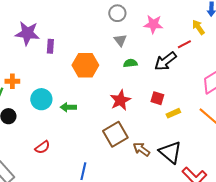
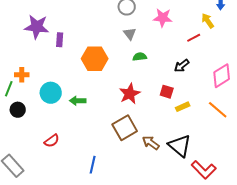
black arrow: (165, 61) -> (182, 66), moved, size x0.7

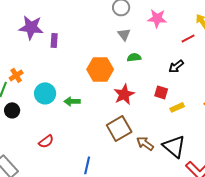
orange hexagon: (95, 59) -> (100, 69), moved
orange cross: (22, 75) -> (16, 75), turned -32

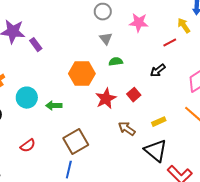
purple rectangle: (54, 40) -> (36, 45), turned -40
red square: (161, 92) -> (134, 95), moved, turned 32
yellow rectangle: (177, 107) -> (159, 122), moved
brown square: (119, 128) -> (76, 142), moved
brown arrow: (145, 143) -> (127, 129), moved

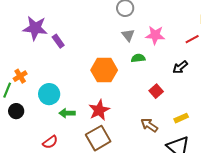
pink star: (139, 23) -> (155, 35), moved
red star: (106, 99) -> (99, 110), moved
green arrow: (54, 106) -> (67, 113), moved

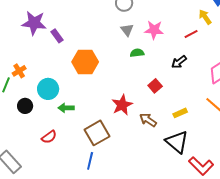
orange hexagon: (104, 70) -> (85, 62), moved
red star: (99, 110) -> (122, 105), moved
black circle: (16, 111) -> (25, 106), moved

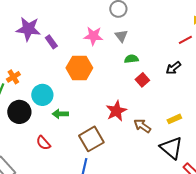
pink star: (154, 30) -> (93, 36), moved
red square: (155, 86) -> (142, 80), moved
black circle: (25, 106) -> (19, 112), size x1.5
red semicircle: (49, 137) -> (43, 143), turned 84

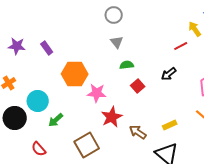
purple star: (28, 29) -> (17, 46), moved, size x0.7
pink star: (93, 36) -> (97, 93), moved
green arrow: (60, 114) -> (56, 120), turned -42

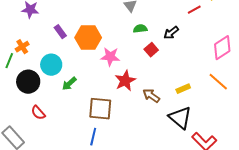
purple rectangle: (47, 48) -> (60, 32), moved
black arrow: (169, 74) -> (171, 33), moved
brown square: (87, 145) -> (100, 109), turned 35
red semicircle: (39, 149) -> (38, 113), moved

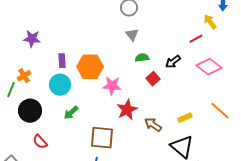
purple rectangle: (60, 32) -> (62, 61), turned 32
pink diamond: (222, 48) -> (209, 67), moved, turned 70
cyan circle: (51, 65) -> (60, 85), moved

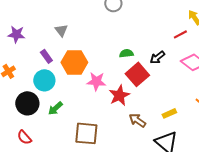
gray triangle: (132, 35) -> (61, 30), moved
purple rectangle: (62, 61) -> (46, 56), turned -32
red square: (153, 79) -> (137, 74), size x1.6
red star: (127, 110) -> (119, 95), moved
black circle: (30, 111) -> (27, 103), moved

